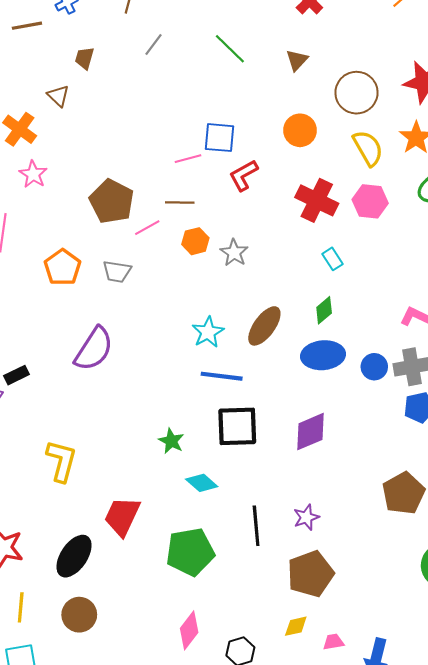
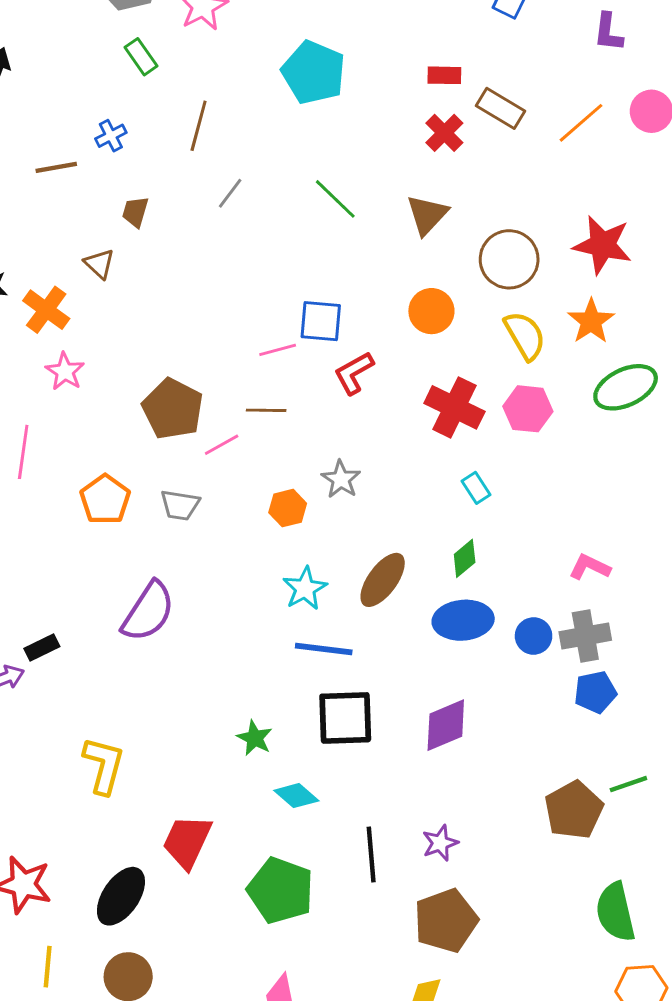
brown triangle: (297, 60) -> (427, 215), size x1.4
orange hexagon: (195, 241) -> (288, 508), moved
green pentagon: (190, 552) -> (281, 890), turned 30

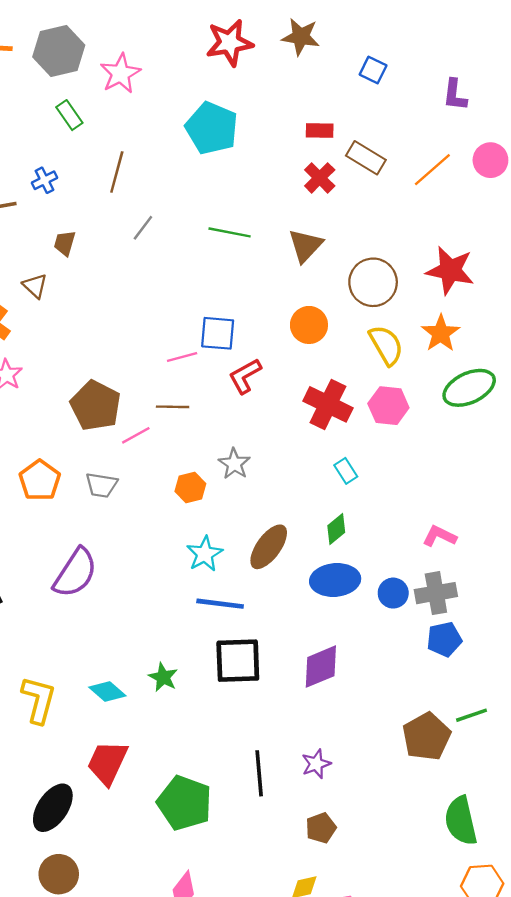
green line: (335, 199) -> (230, 232), turned -33
cyan diamond: (296, 796) -> (107, 691), moved
brown pentagon: (446, 921) -> (321, 828), size x0.6

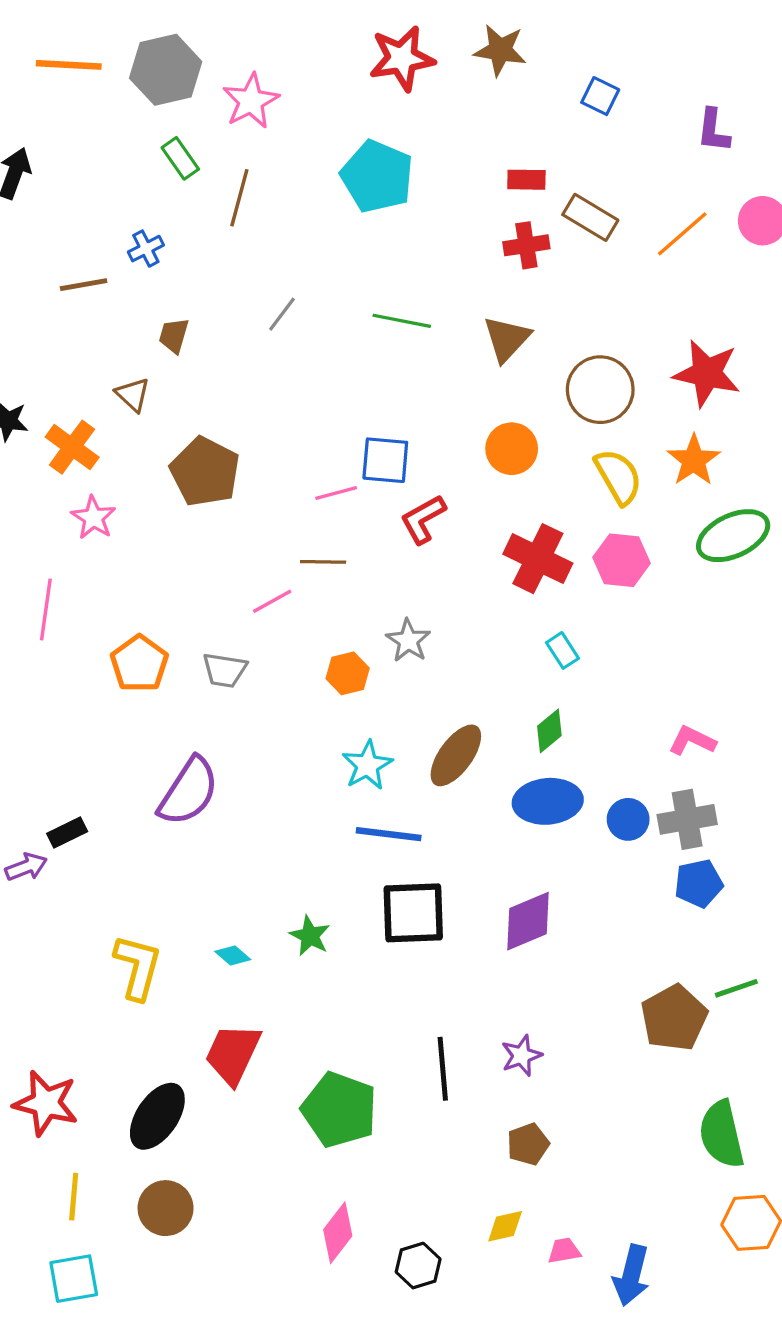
brown line: (117, 172) -> (239, 198), moved
red cross: (320, 178) -> (526, 245), turned 36
brown pentagon: (95, 406) -> (205, 472), moved
cyan diamond: (107, 691) -> (233, 956), size x0.7

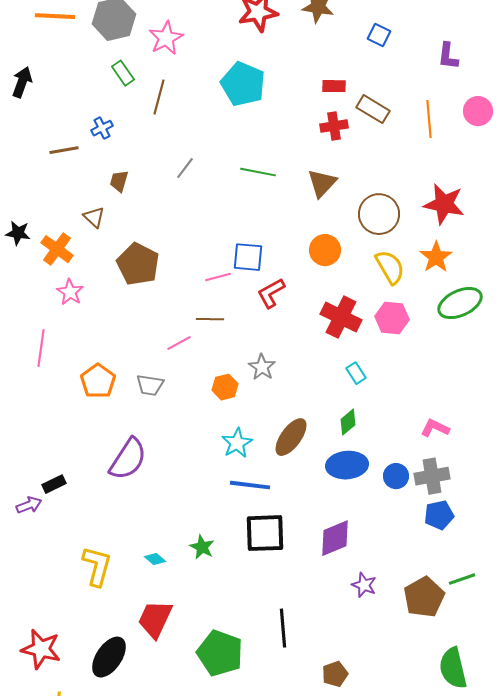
orange line: (682, 234) -> (429, 119), turned -54
purple star: (521, 1056) -> (364, 585), moved, turned -30

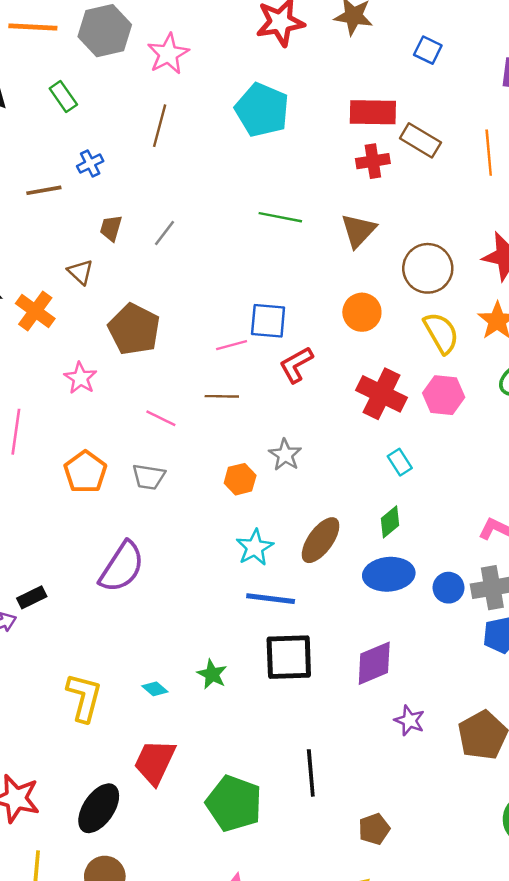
green rectangle: (123, 73) -> (63, 96), moved
red rectangle: (334, 86) -> (373, 112), size x1.6
gray line: (185, 168) -> (165, 233), moved
pink star: (70, 292) -> (80, 378), moved
pink line: (179, 343) -> (161, 418), moved, turned 55

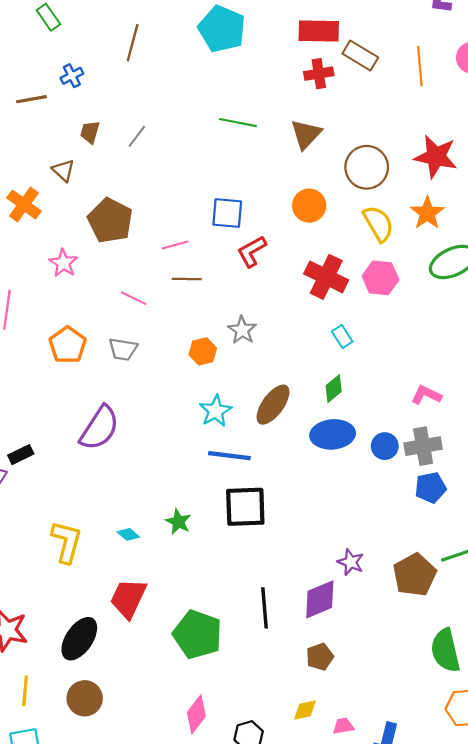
pink line: (232, 345) -> (175, 245), moved
purple diamond: (374, 663) -> (320, 599), moved

